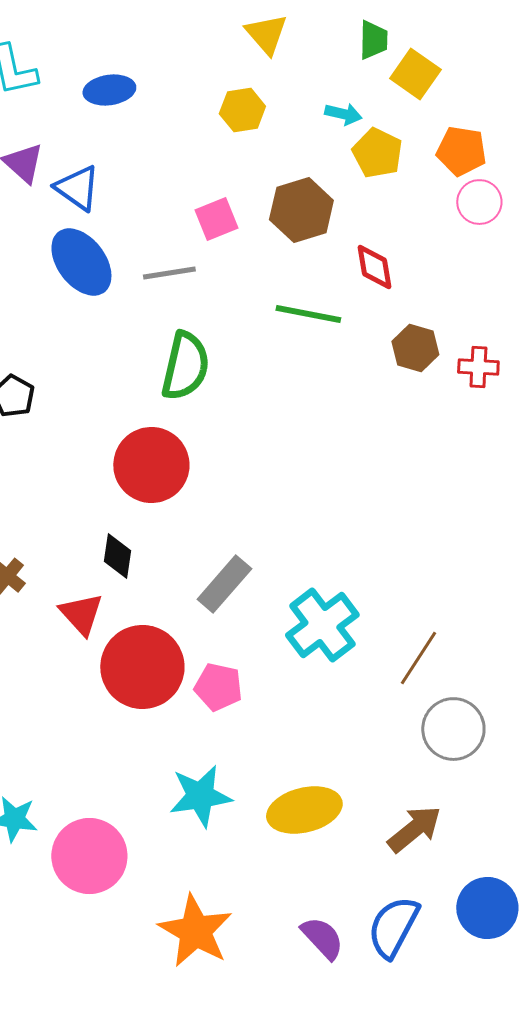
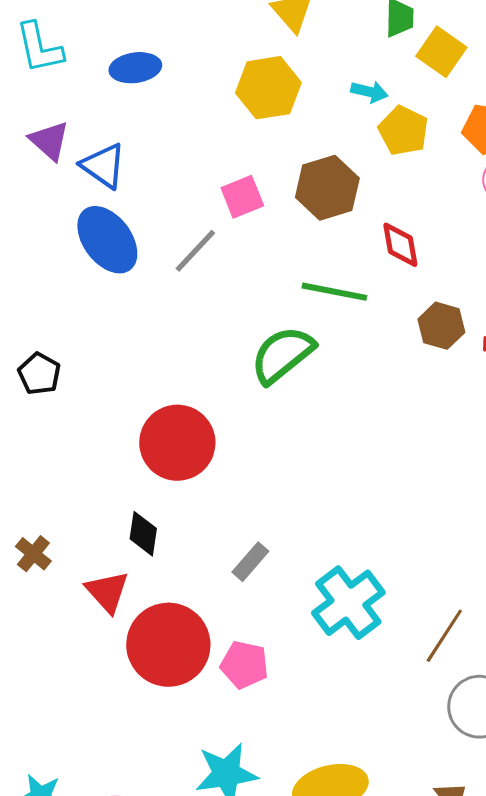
yellow hexagon: (242, 110) -> (268, 88), size x1.4
gray line: (169, 273) -> (195, 251), turned -38
green semicircle: (185, 366) -> (282, 355), moved, turned -142
gray rectangle: (224, 584) -> (250, 562), size x0.7

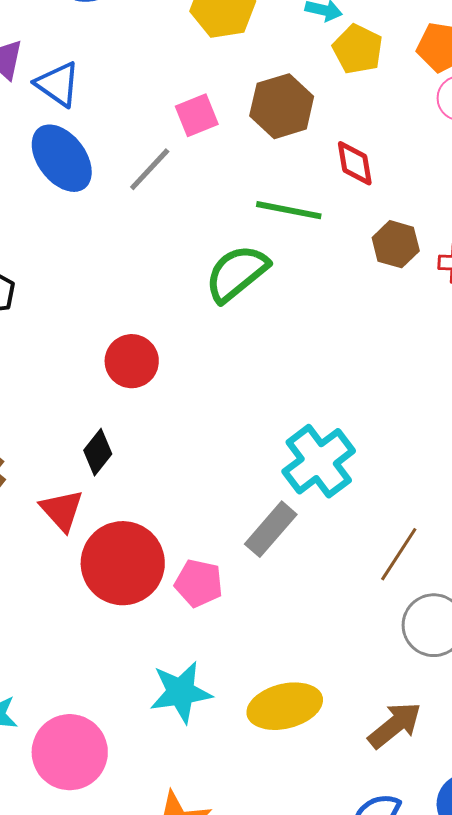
red circle: (177, 443) -> (132, 361), size x0.7
black diamond: (143, 534) -> (98, 452), turned 30
gray rectangle: (250, 562) -> (271, 529), moved, size x1.4
cyan cross: (348, 603) -> (319, 461), moved

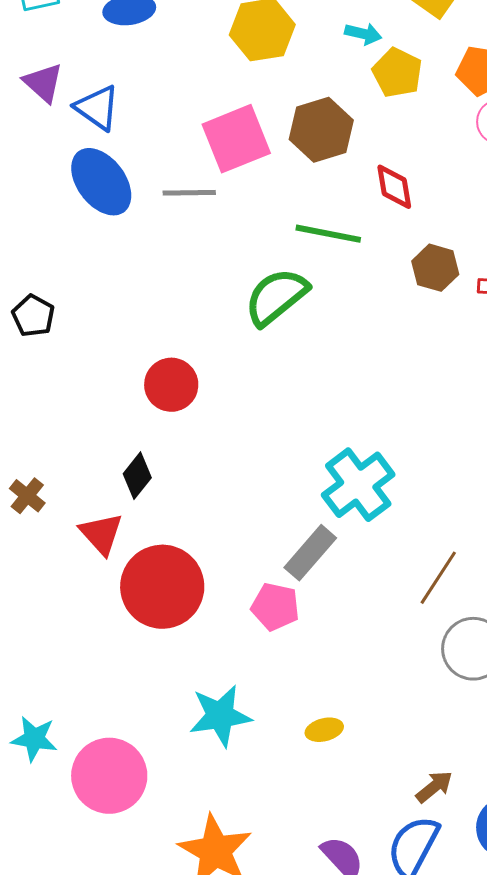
pink square: (197, 115) -> (236, 139), size x1.6
gray line: (150, 169) -> (189, 193), turned 46
pink pentagon: (199, 583) -> (275, 607), moved
yellow ellipse: (285, 706) -> (324, 730), size x0.5
brown arrow: (395, 725) -> (434, 787), moved, size x0.7

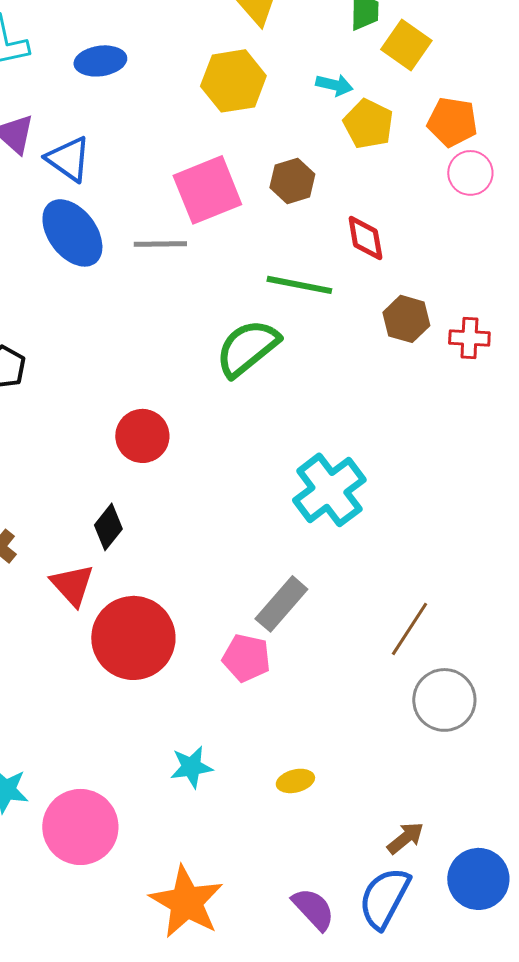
brown hexagon: (321, 130) -> (292, 181), size x0.7
cyan cross: (358, 485) -> (329, 490), moved
cyan star: (220, 716) -> (191, 767), size x0.7

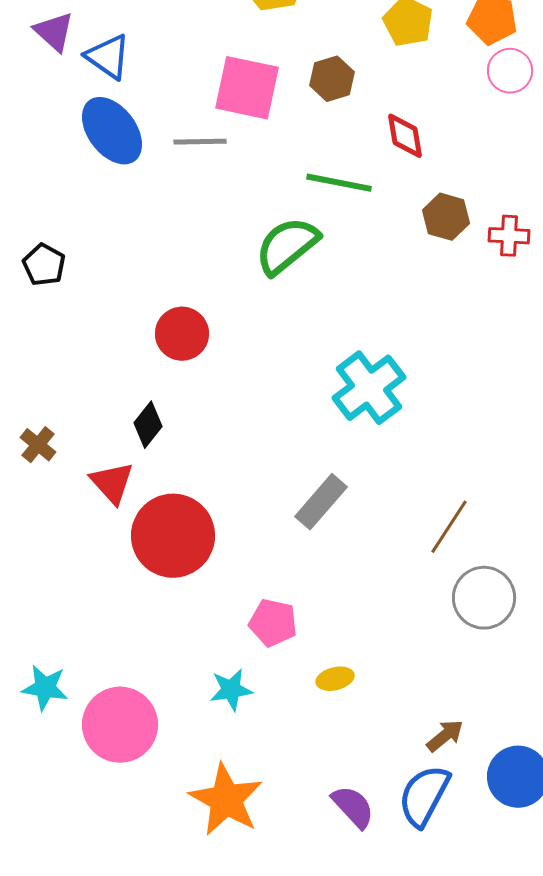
pink square: (207, 190) -> (247, 88), turned 34
pink pentagon: (246, 658) -> (273, 623), moved
cyan star: (191, 767) -> (231, 690), moved

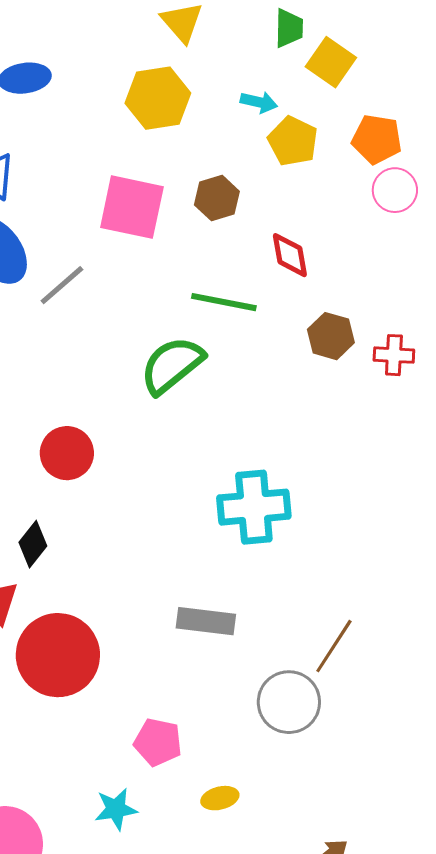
gray line: (200, 142) -> (62, 285), moved, turned -40
cyan cross: (369, 388) -> (254, 507), turned 32
gray rectangle: (321, 502) -> (206, 621), turned 56
gray circle: (484, 598) -> (289, 702), moved

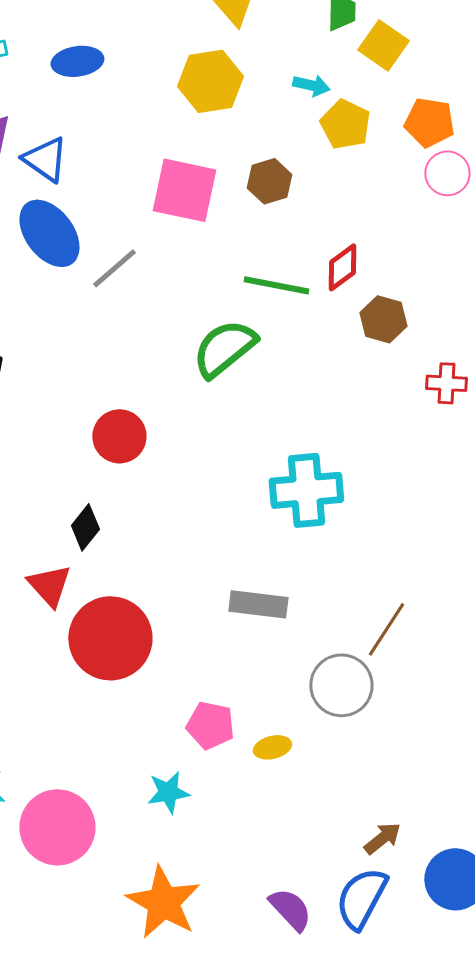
red diamond: (290, 255) -> (342, 267), moved, turned 63
red cross: (394, 355) -> (446, 383), moved
yellow ellipse: (220, 798) -> (272, 747), moved

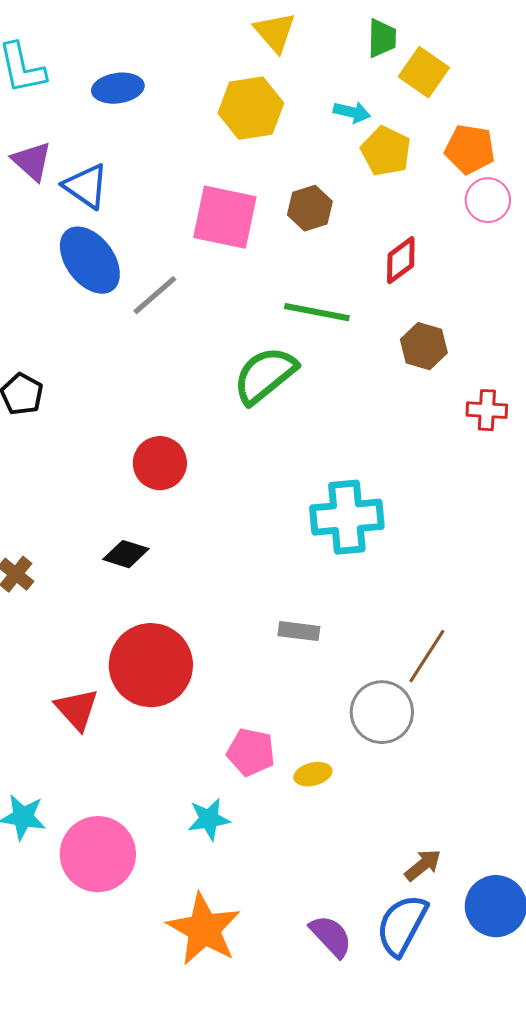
red diamond: (342, 267) -> (401, 260), moved
black diamond: (85, 527) -> (126, 554), turned 69
red triangle: (49, 585) -> (77, 709), moved
gray rectangle: (258, 604) -> (299, 631), size x0.7

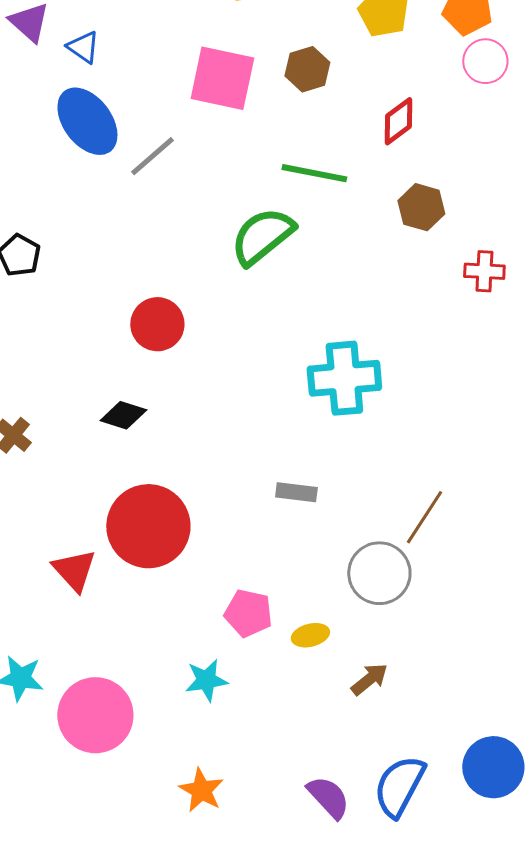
blue triangle: (86, 186) -> (83, 47), size x0.7
brown arrow: (423, 865) -> (369, 679), moved
orange star: (204, 929) -> (201, 790), size x0.6

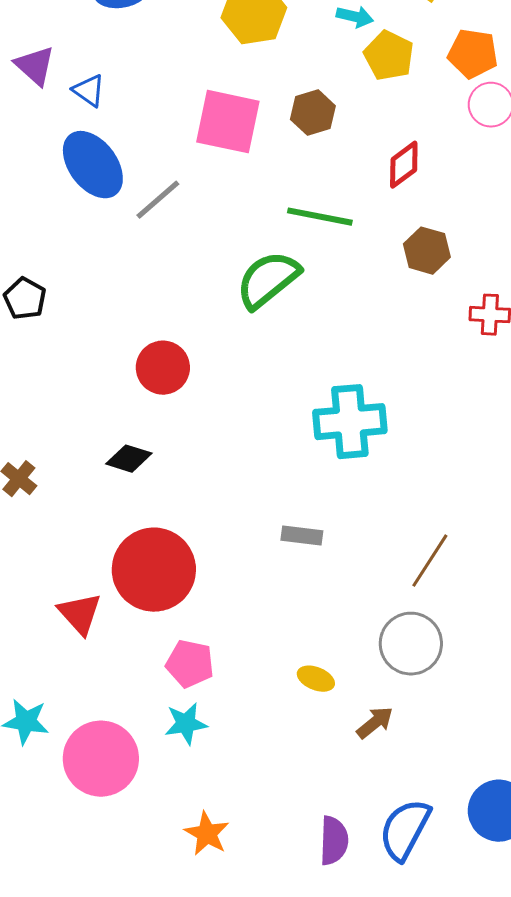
gray circle: (379, 573) -> (411, 644), moved
pink pentagon: (248, 613) -> (190, 664), moved
yellow ellipse: (310, 635) -> (316, 679), turned 36
cyan star: (206, 680) -> (186, 724), moved
purple semicircle: (328, 797) -> (334, 841), turned 45

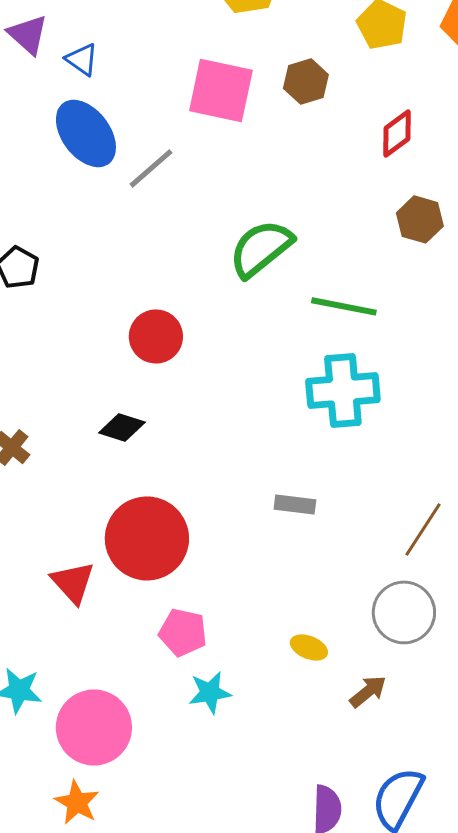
green line: (320, 217) -> (344, 306), moved
cyan star: (186, 724) -> (210, 692), moved
orange star: (207, 834) -> (77, 802), moved

